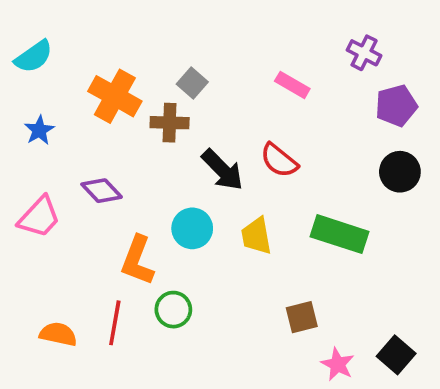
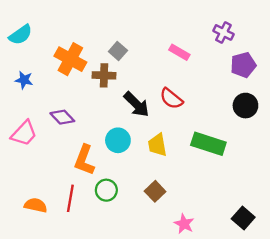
blue star: (39, 130) -> (24, 80), turned -30
brown square: (302, 317) -> (155, 191), moved, turned -30
pink star: (338, 364) -> (184, 224), moved

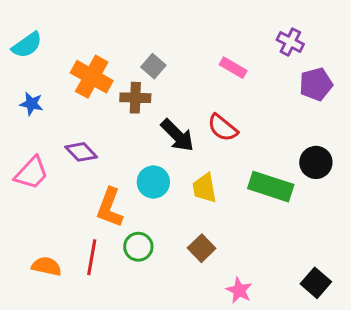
black circle: (245, 106) -> (316, 162), moved

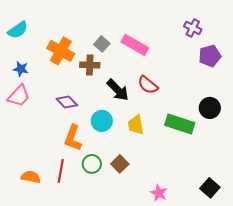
pink rectangle: (233, 68) -> (135, 45), moved, size x1.5
purple diamond: (81, 152) -> (67, 102), moved
pink trapezoid: (31, 173) -> (19, 96), moved
brown square: (202, 248) -> (120, 164), moved

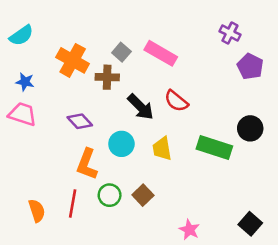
purple pentagon: (210, 56) -> (250, 66), turned -30
pink trapezoid: (19, 96) -> (23, 114), turned -115
orange semicircle: (31, 177) -> (37, 211), turned 60

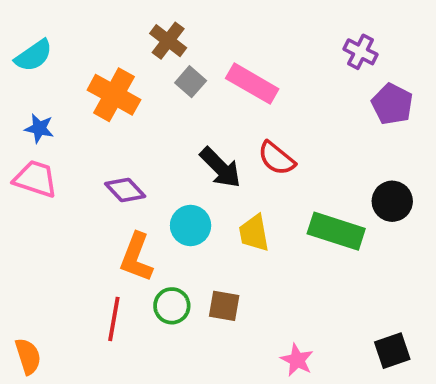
brown cross: (107, 77) -> (168, 41), moved, turned 35
brown square: (143, 195) -> (224, 306), turned -36
orange semicircle: (37, 211) -> (28, 356), moved
black square: (250, 224) -> (392, 351), turned 30

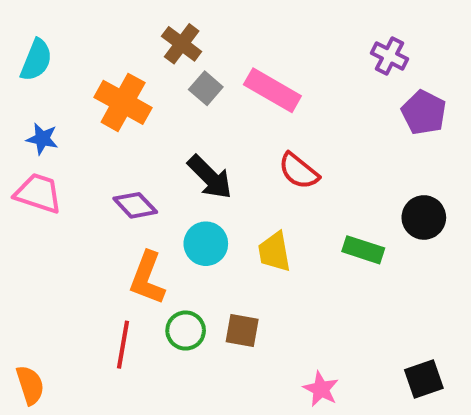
cyan semicircle: (34, 56) -> (36, 60), turned -33
black arrow: (220, 168) -> (210, 177), moved
green rectangle: (336, 231) -> (363, 250), size x0.7

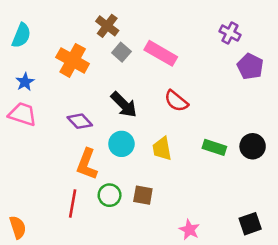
blue star: (42, 139) -> (25, 82), turned 30
black circle: (424, 217) -> (253, 146), moved

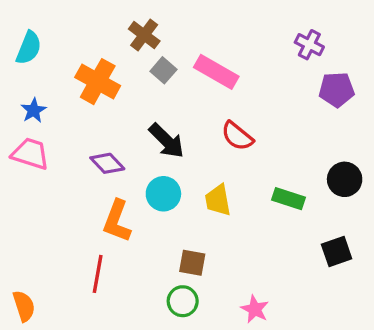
purple pentagon: (250, 66) -> (337, 90), turned -30
black circle: (253, 146) -> (345, 179), moved
green circle: (110, 195) -> (183, 301), moved
black square: (250, 224) -> (337, 251), moved

